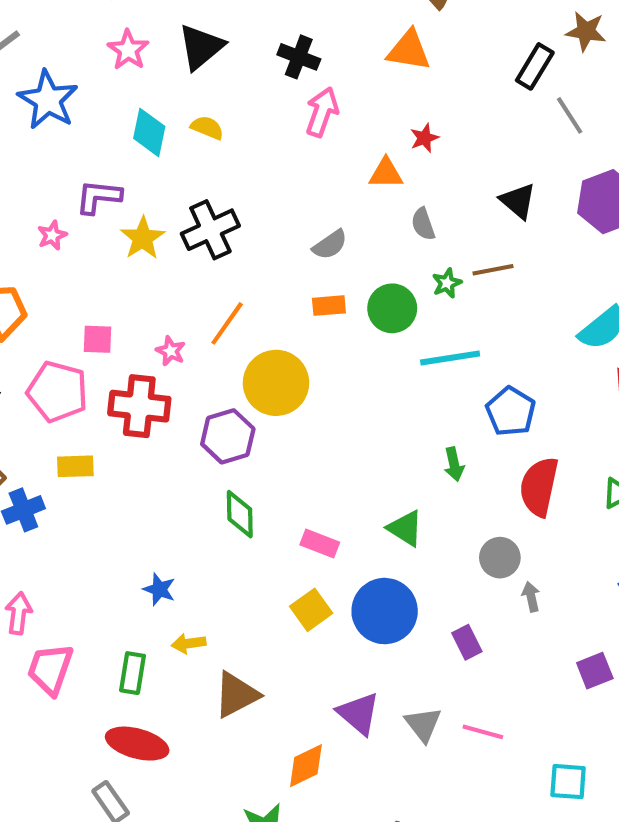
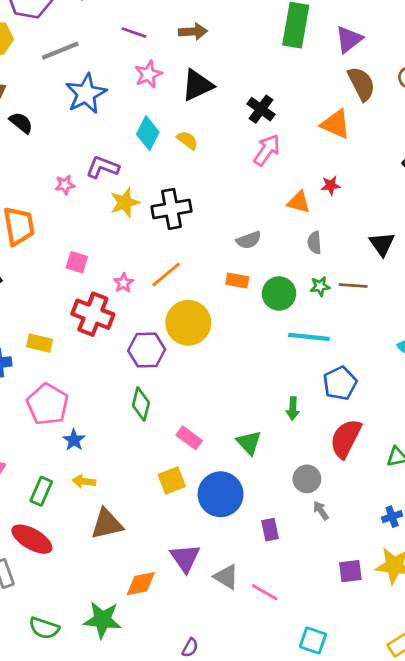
pink pentagon: (58, 392) -> (48, 404), moved
gray arrow: (531, 597) -> (321, 511), turned -36
gray triangle: (423, 724) -> (226, 577), turned -36

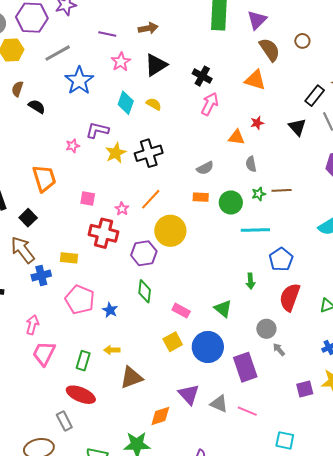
black triangle: (382, 244) -> (297, 127), moved
blue star: (74, 440) -> (110, 310), moved
purple rectangle: (270, 530) -> (245, 367), size x1.8

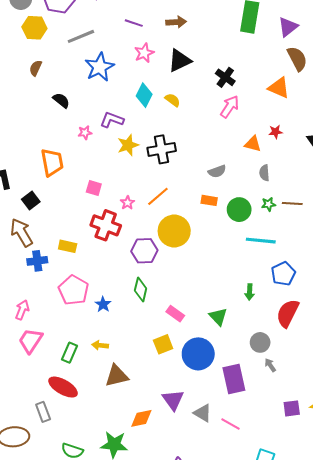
black semicircle: (37, 107) -> (61, 100), moved

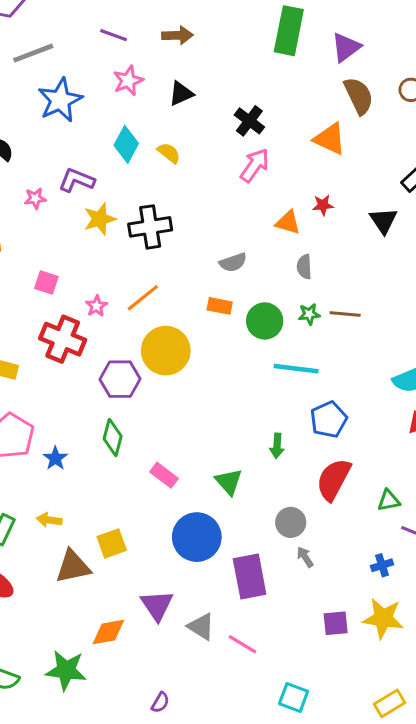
black triangle: (180, 60) -> (181, 94), size x0.7
yellow square: (163, 344) -> (112, 543), moved

